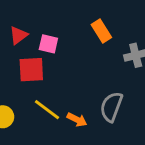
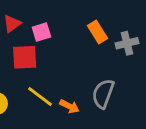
orange rectangle: (101, 31) -> (98, 32), moved
pink square: (48, 44) -> (41, 32), turned -30

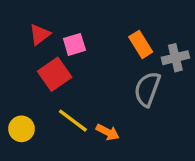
red square: (25, 57) -> (55, 74), turned -32
gray semicircle: (103, 94) -> (147, 89), moved

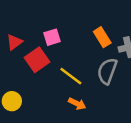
red triangle: (40, 35) -> (14, 42), moved
yellow line: (73, 121) -> (71, 76), moved

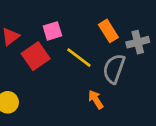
yellow line: (71, 76) -> (79, 58), moved
orange arrow: (77, 104) -> (96, 100), moved, turned -150

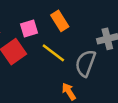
orange rectangle: (108, 31) -> (60, 21), moved

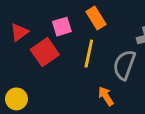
yellow line: (53, 53) -> (89, 54), turned 65

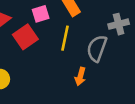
orange arrow: (106, 96) -> (80, 76), turned -132

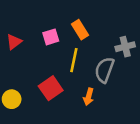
red square: (25, 37) -> (51, 88), moved

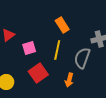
pink square: (51, 37) -> (29, 48), moved

